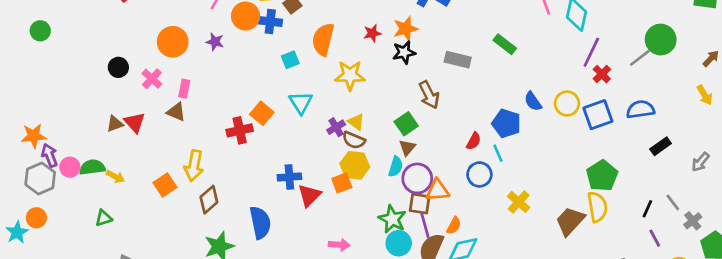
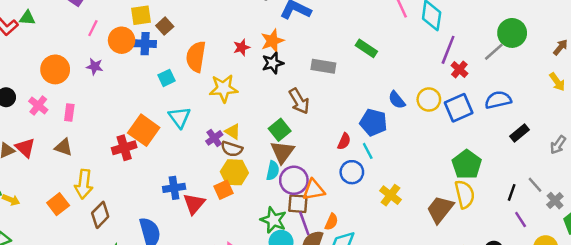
brown triangle: (176, 112) -> (64, 147), moved
orange square: (262, 113) -> (144, 130), size x1.4
brown triangle: (407, 148) -> (282, 152), size x1.5

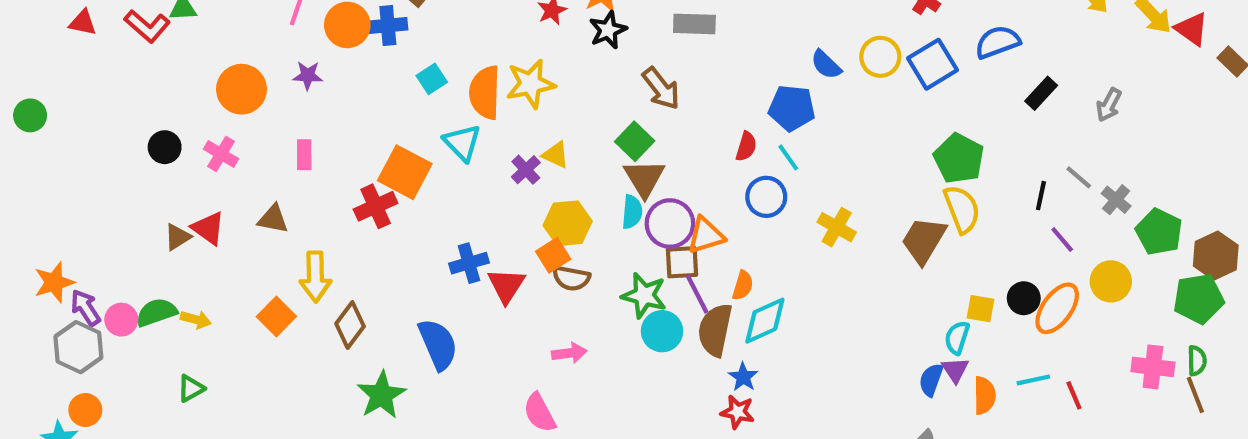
orange semicircle: (196, 57) -> (485, 92), moved
pink rectangle: (69, 113) -> (304, 155), moved
brown semicircle: (232, 149) -> (571, 278), moved

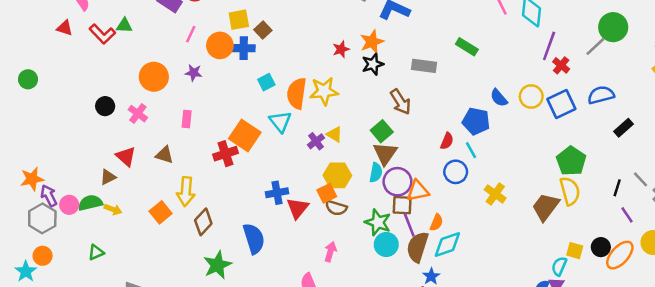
brown triangle: (178, 237) -> (108, 177), moved
pink arrow: (569, 353) -> (330, 252), turned -72
green triangle: (191, 388) -> (96, 252), moved

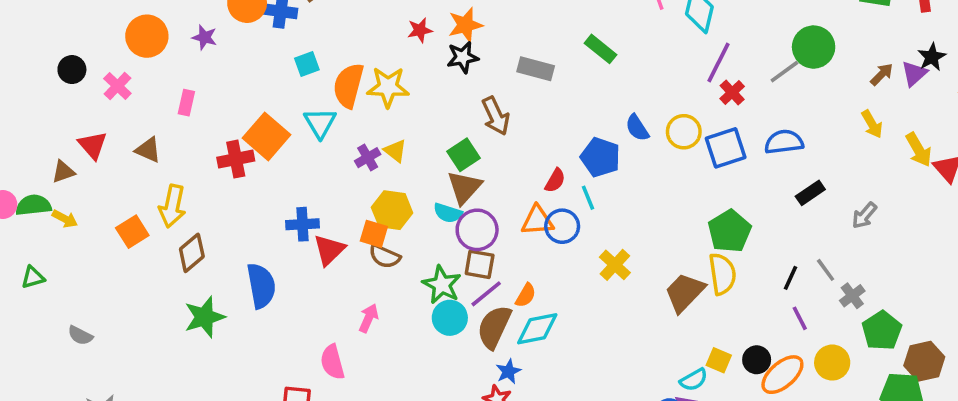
cyan semicircle: (376, 173) -> (448, 213), turned 90
orange triangle: (418, 191) -> (537, 220), moved
orange square: (327, 193) -> (374, 234), turned 36
purple line: (409, 225) -> (486, 294), turned 65
cyan semicircle: (559, 266) -> (694, 380), turned -150

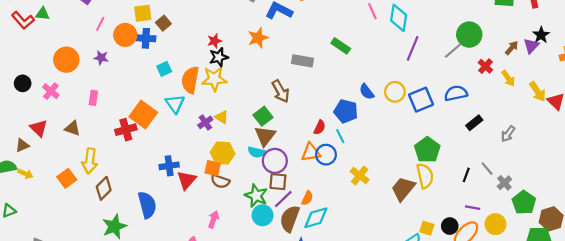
red star: (420, 30) -> (214, 41), moved
black star: (463, 57) -> (219, 57), moved
red cross: (732, 92) -> (485, 66), moved
purple line: (800, 318) -> (473, 208), moved, turned -48

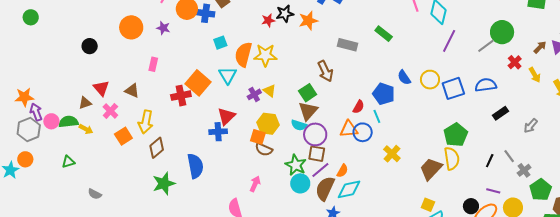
black star: (219, 57) -> (285, 14), moved
pink cross: (51, 91) -> (110, 111), moved
red triangle: (187, 180) -> (226, 116), moved
yellow square: (427, 228) -> (428, 205), moved

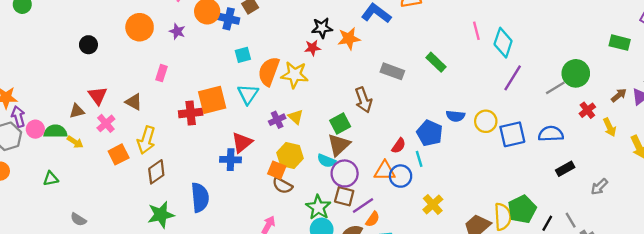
red star: (268, 20) -> (312, 48), moved
blue semicircle: (404, 77) -> (455, 116), turned -56
orange square: (198, 83) -> (212, 100), turned 30
green pentagon: (456, 135) -> (522, 209), moved
purple line: (320, 170) -> (363, 206), moved

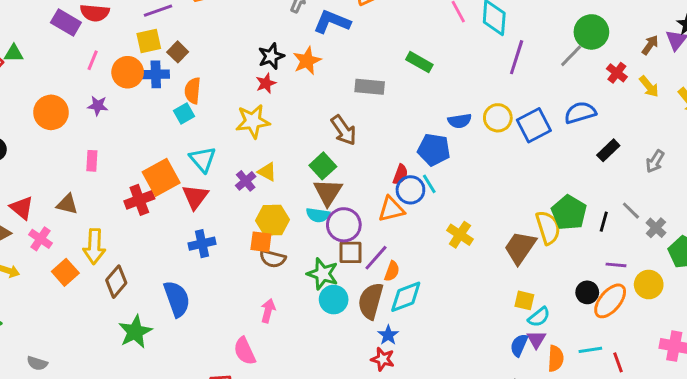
orange semicircle: (269, 71) -> (193, 91), moved, size x0.7
red triangle: (242, 142) -> (195, 197), moved
blue circle: (401, 176) -> (410, 190), moved

